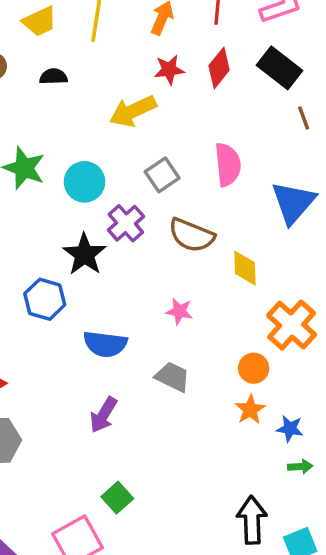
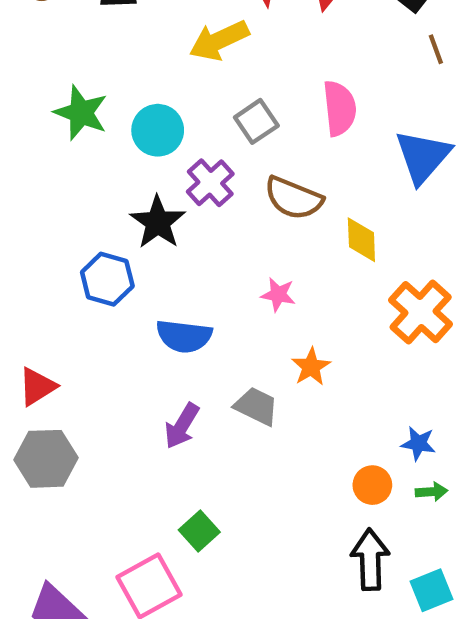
orange circle: (254, 368) -> (372, 485), moved
gray trapezoid: (173, 377) -> (256, 406), moved
orange star: (250, 410) -> (311, 367), moved

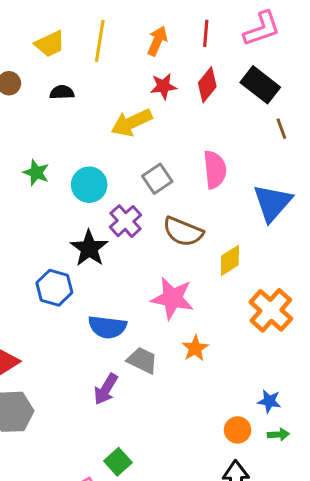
green star: (81, 113) -> (36, 173), size x0.7
yellow diamond: (361, 240) -> (230, 260), turned 60
pink star: (278, 295) -> (172, 298), size x1.8
gray trapezoid: (256, 406) -> (142, 360), moved

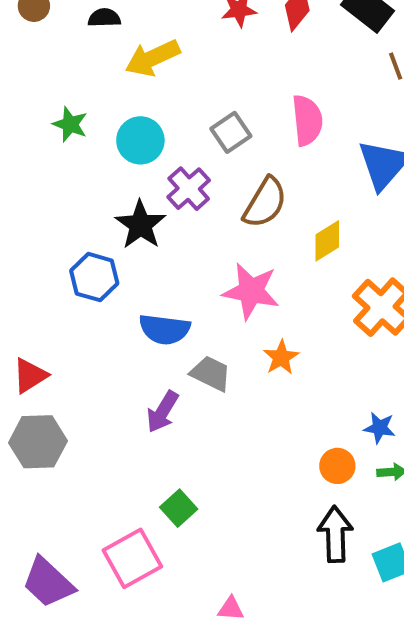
yellow arrow: (132, 123) -> (152, 58), moved
brown semicircle: (183, 232) -> (265, 203), turned -81

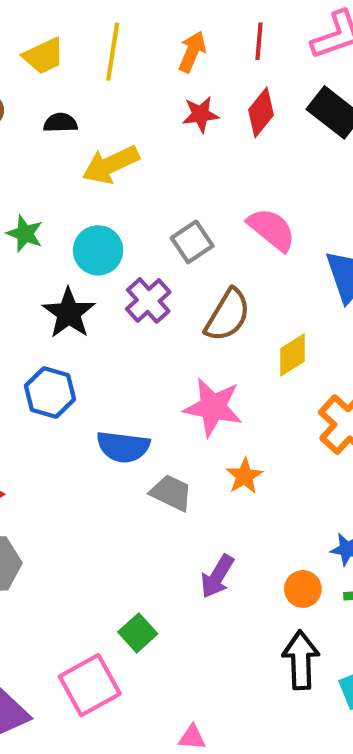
pink semicircle: (307, 120) -> (272, 229), turned -45
black star: (140, 225) -> (69, 313), moved
purple arrow: (163, 412) -> (217, 576), moved

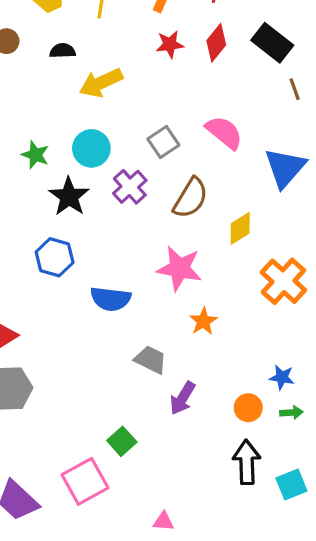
green star: (25, 234) -> (35, 155), moved
gray trapezoid: (171, 493) -> (151, 360), moved

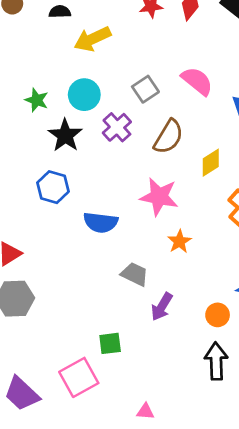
green square: (122, 441) -> (110, 343), turned 35

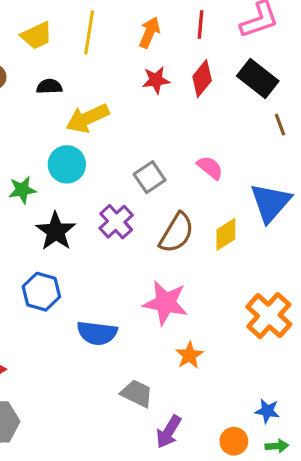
pink semicircle: (197, 81) -> (210, 168), size x0.7
cyan circle: (84, 95) -> (67, 164), moved
green star: (37, 100) -> (22, 190), turned -30
yellow diamond: (211, 163) -> (226, 234), moved

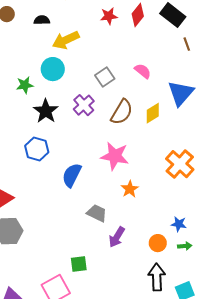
blue semicircle: (97, 333) -> (72, 175), turned 110

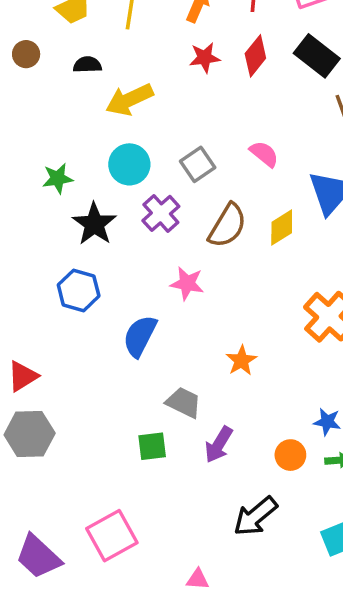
cyan circle: (53, 69) -> (129, 164), moved
pink star: (115, 156) -> (187, 283), moved, size x0.7
green square: (79, 264) -> (152, 446), moved
black arrow: (157, 277) -> (255, 516), moved, turned -128

